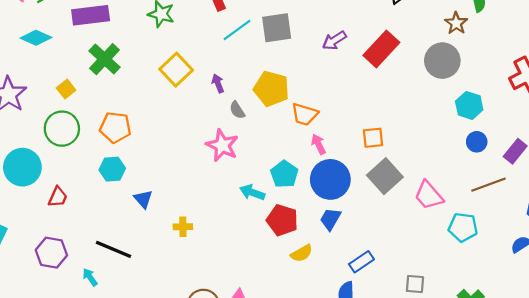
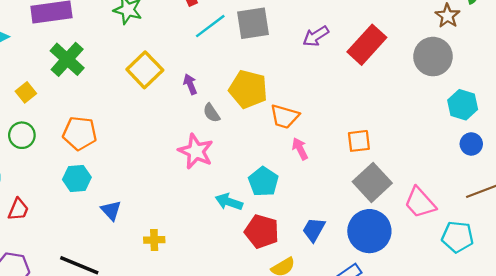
green circle: (62, 129) -> (22, 135), size x0.7
blue circle: (330, 179) -> (369, 231), moved

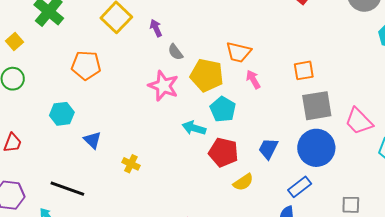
yellow pentagon: (248, 89) -> (207, 75), moved
orange pentagon: (80, 133) -> (86, 65), moved
gray square: (372, 182) -> (317, 106), turned 36
yellow cross: (154, 240) -> (131, 164), turned 30

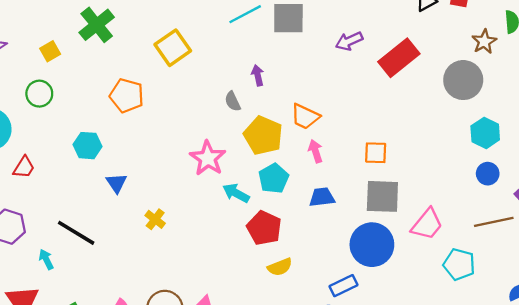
purple arrow: (156, 28) -> (258, 75), moved
pink star: (163, 86) -> (208, 158), moved
pink trapezoid: (359, 121) -> (427, 224), turned -108
blue trapezoid: (268, 149) -> (322, 197), moved, turned 45

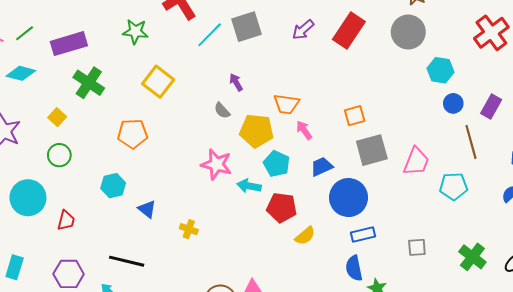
brown line: (494, 222) -> (471, 142), turned -76
blue circle: (372, 245) -> (349, 198), moved
blue rectangle: (344, 286) -> (363, 235), turned 30

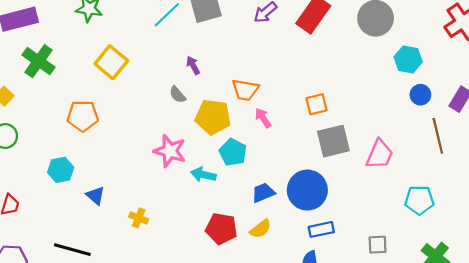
blue trapezoid: (322, 167) -> (263, 193), moved
cyan pentagon: (454, 186) -> (419, 200), moved
red pentagon: (282, 208) -> (221, 229), moved

